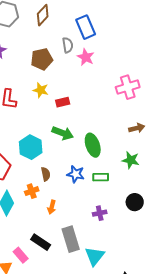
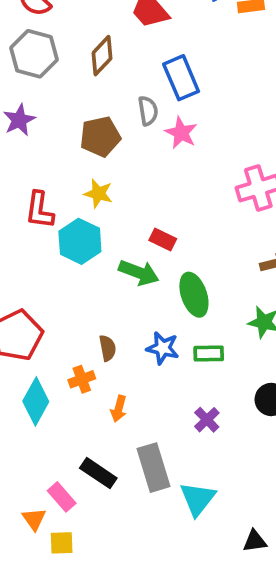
red rectangle: (63, 102) -> (163, 240), moved, turned 40
cyan hexagon: (31, 147) -> (80, 241), moved
purple cross: (100, 213) -> (207, 420), turned -32

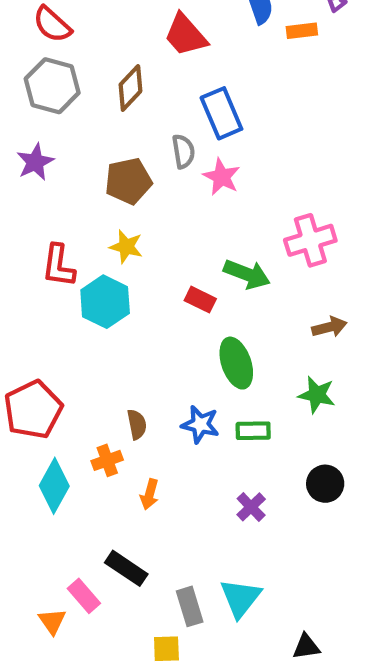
green arrow: (139, 273) -> (247, 274), moved
gray rectangle: (154, 468) -> (190, 606), moved, size x0.7
yellow square: (62, 543) -> (166, 649), moved

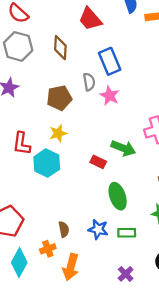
brown diamond: (130, 88) -> (60, 48), turned -40
yellow star: (126, 247) -> (58, 133), turned -30
orange arrow: (149, 494) -> (71, 267), size x1.6

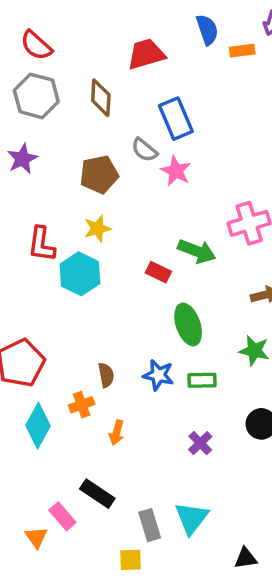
red trapezoid: (90, 19) -> (146, 54), turned 115
gray semicircle: (89, 82) -> (144, 150), turned 138
orange arrow: (71, 267) -> (117, 433), size x0.6

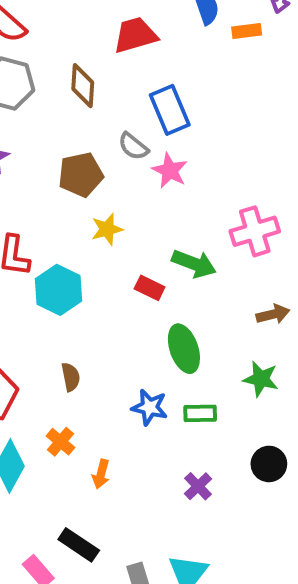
yellow star: (97, 229) -> (107, 229), moved
brown semicircle: (106, 375) -> (71, 377), moved
orange cross: (82, 405) -> (61, 442), turned -30

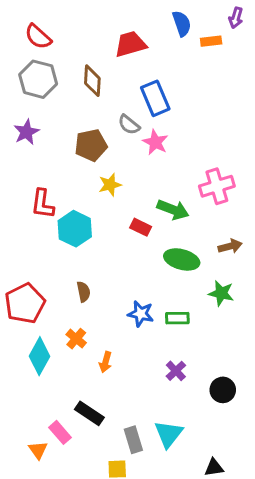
green ellipse: (184, 349) -> (182, 259), moved, turned -56
black circle: (269, 464) -> (223, 390), moved

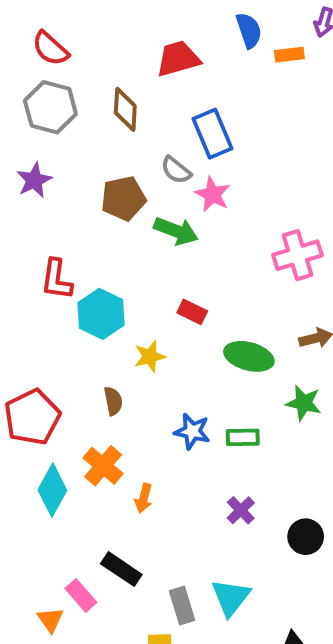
yellow star: (110, 185) -> (150, 356), moved
green arrow: (173, 210) -> (176, 231), moved
orange cross: (76, 339) -> (103, 466), size x1.4

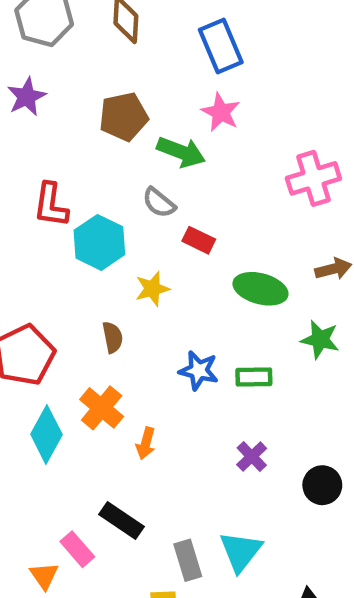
gray semicircle: (176, 170) -> (159, 203), moved

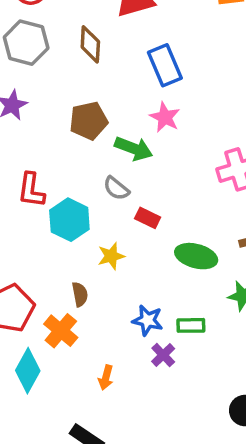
orange cross: (102, 408) -> (61, 331), moved
purple cross: (252, 456) -> (163, 355), moved

